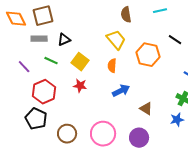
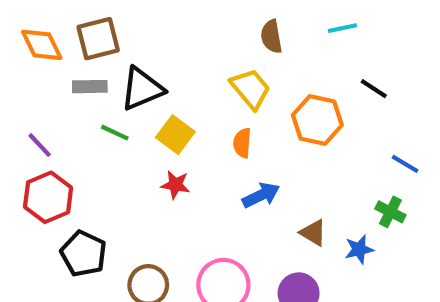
black triangle: (64, 40) -> (142, 89), size x1.6
purple line: (24, 67) -> (40, 145), moved
red hexagon: (44, 92) -> (48, 197), moved
blue star: (177, 120) -> (359, 249), moved

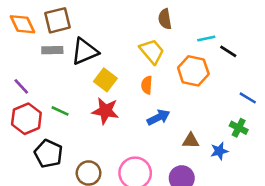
cyan line: (342, 28) -> (206, 38), moved
green line: (115, 133) -> (60, 111), moved
red star: (175, 185) -> (105, 111), size x1.5
brown triangle: (313, 233) -> (191, 141), turned -30

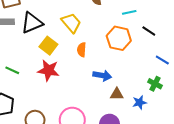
yellow trapezoid: (152, 51) -> (71, 23), moved
black line: (228, 51) -> (149, 31), moved
blue arrow: (158, 117) -> (102, 76), moved, turned 36

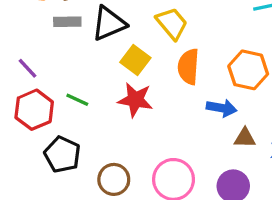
orange hexagon: (119, 38) -> (248, 70), moved
orange semicircle: (82, 50) -> (188, 67), size x1.5

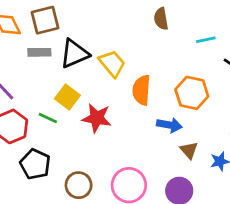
yellow trapezoid: (172, 23) -> (112, 63), moved
yellow square: (135, 60) -> (67, 97), moved
brown triangle: (245, 138) -> (189, 150), turned 48

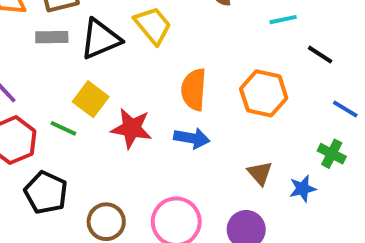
yellow trapezoid: (112, 63) -> (153, 25), moved
blue arrow: (169, 125) -> (192, 138), moved

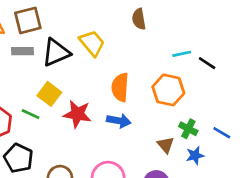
cyan line: (283, 20) -> (182, 54), moved
blue line: (345, 109) -> (222, 133), moved
green cross: (332, 154) -> (188, 129), moved

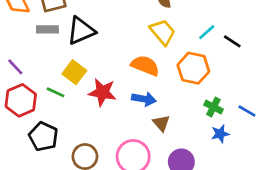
yellow trapezoid: (92, 43) -> (163, 32), moved
cyan line: (182, 54) -> (207, 32), turned -30
orange semicircle: (120, 87) -> (145, 66), turned 108
brown triangle: (166, 145) -> (161, 123), moved

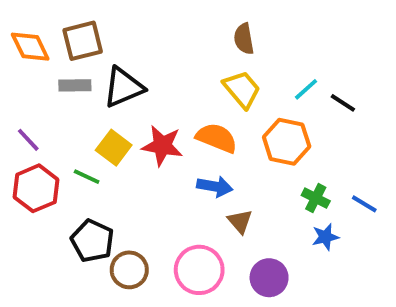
red star: (102, 92) -> (162, 146), moved
black pentagon: (43, 136) -> (92, 241), moved

